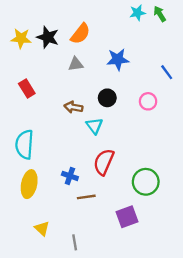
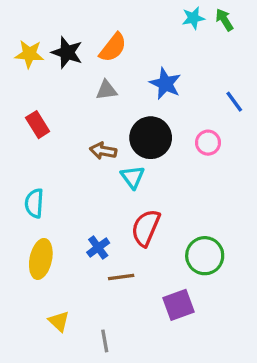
blue star: (118, 59) -> (165, 84), turned 30
black circle: (107, 98) -> (151, 138), size x1.6
cyan semicircle: (24, 144) -> (34, 203), size x0.7
blue cross: (70, 176) -> (98, 248), turned 35

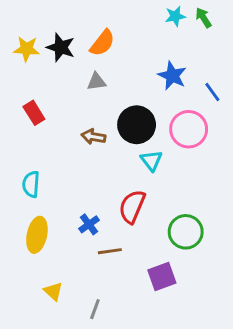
blue star: (165, 84) -> (172, 76), moved
pink circle: (208, 143) -> (189, 129), size x1.6
cyan triangle: (133, 177) -> (151, 160), moved
gray line: (105, 341) -> (95, 309), turned 30

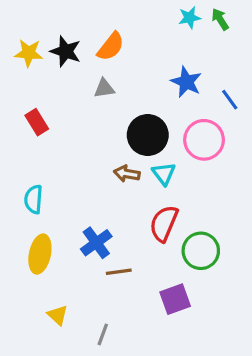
brown arrow: (93, 137) -> (127, 174), moved
red semicircle: (132, 207) -> (164, 223), moved
blue cross: (89, 224) -> (96, 243), size x1.4

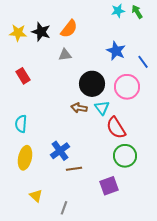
red semicircle: (164, 223) -> (116, 128), moved, turned -55

